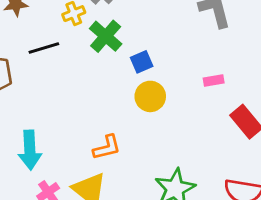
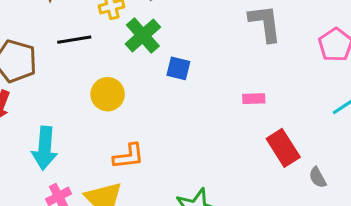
blue square: (142, 62) -> (178, 68), turned 30
yellow circle: (150, 96) -> (108, 94), moved

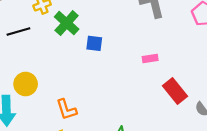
yellow circle: (108, 94) -> (26, 84), moved
orange L-shape: (129, 156) -> (66, 110), turned 85

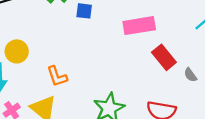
pink rectangle: (150, 59) -> (139, 26), size x2.0

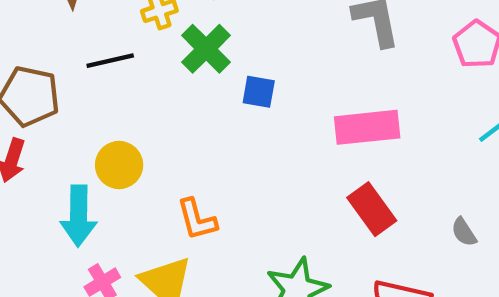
red rectangle: (164, 57) -> (372, 209), moved

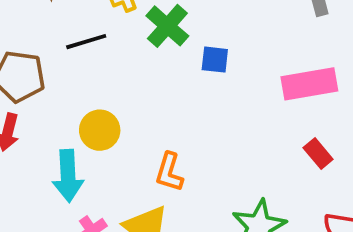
red rectangle: (372, 209) -> (318, 154), size x0.7
orange L-shape: (197, 219) -> (169, 172), turned 36

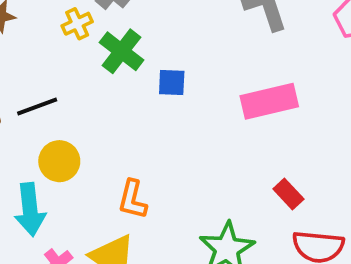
black line: (86, 42) -> (37, 106), moved
red rectangle: (318, 154) -> (288, 194), moved

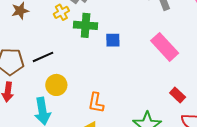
green cross: (122, 51) -> (86, 25), turned -30
pink rectangle: (269, 101) -> (165, 47), turned 64

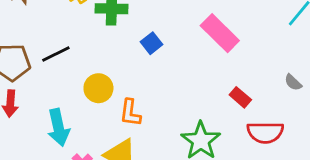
blue square: (113, 40) -> (151, 43), moved, turned -35
yellow circle: (56, 85) -> (98, 88), moved

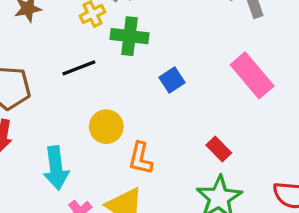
black line: (56, 54) -> (79, 68), moved
red rectangle: (240, 97) -> (219, 149), moved

